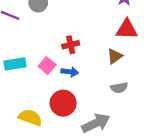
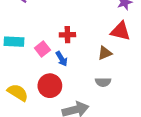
blue arrow: (70, 72) -> (62, 59), turned 40

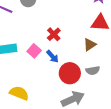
red cross: (67, 35) -> (54, 34), turned -32
red circle: (50, 86) -> (70, 73), moved

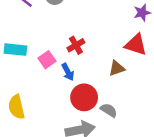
gray semicircle: (93, 71) -> (109, 110), moved, turned -152
yellow semicircle: (19, 93) -> (16, 107), turned -138

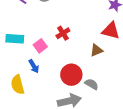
blue arrow: (68, 72) -> (34, 66), moved

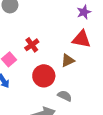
red circle: (71, 75) -> (44, 76), moved

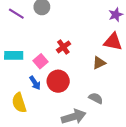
red circle: (44, 76) -> (58, 81), moved

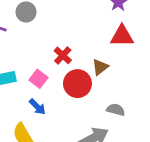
brown triangle: (99, 63) -> (100, 67), moved
red circle: (58, 81) -> (77, 84), moved

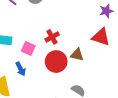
brown triangle: (100, 67) -> (77, 55), turned 32
pink square: (38, 79) -> (28, 48), turned -32

